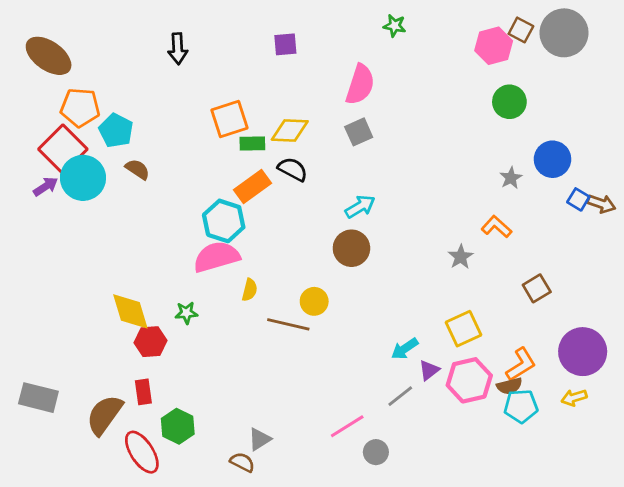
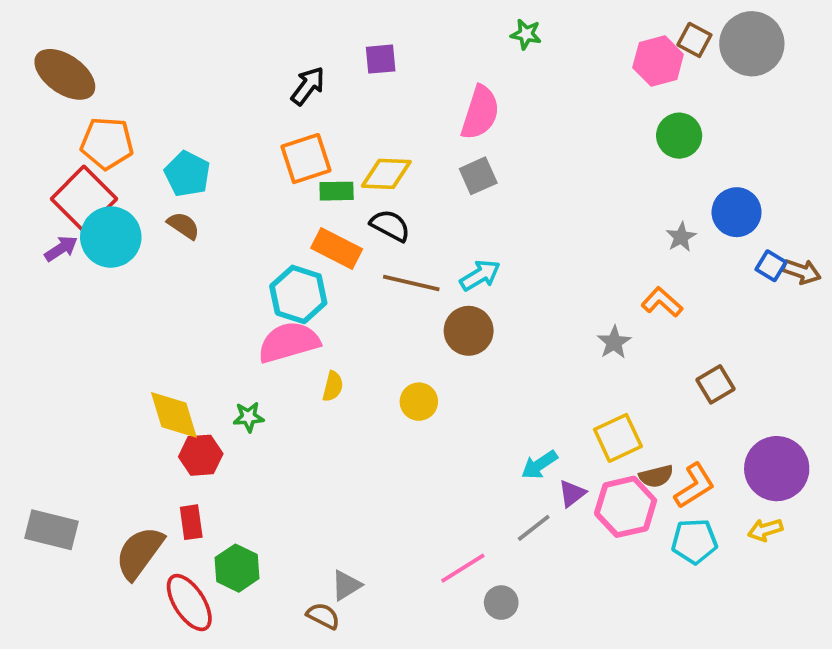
black arrow: (178, 49) -> (308, 86), moved, turned -140
cyan pentagon: (116, 130) -> (187, 174), moved
orange rectangle: (252, 186) -> (337, 249), turned 63
brown line: (288, 324) -> (411, 283), moved
brown semicircle: (509, 386) -> (656, 476), moved

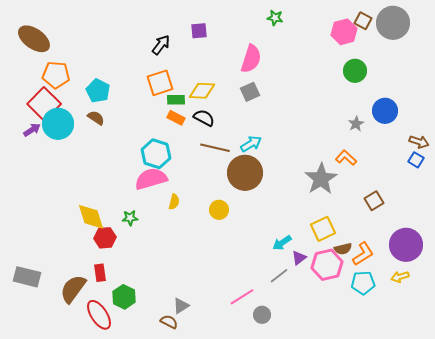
orange rectangle: (337, 249) -> (176, 118), moved, size x0.7
blue square: (771, 266) -> (416, 160), moved
brown circle: (469, 331) -> (245, 173), size x1.4
gray star: (614, 342) -> (321, 179), size x1.8

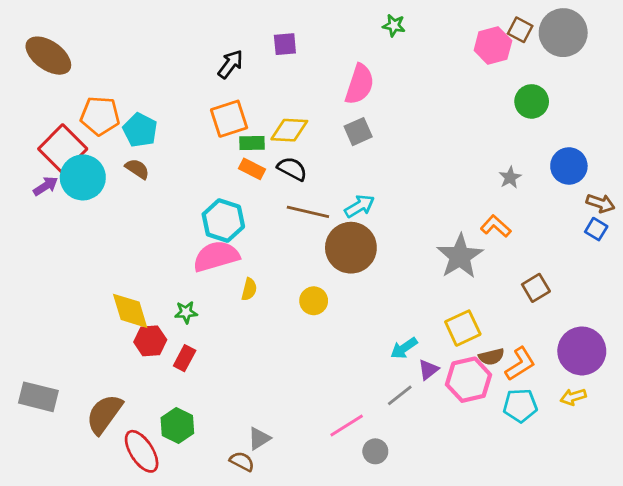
green circle: (355, 71) -> (532, 101), moved
orange pentagon: (56, 75) -> (100, 116), moved
blue circle: (385, 111) -> (569, 166), moved
red rectangle: (100, 273) -> (185, 358), moved, turned 36

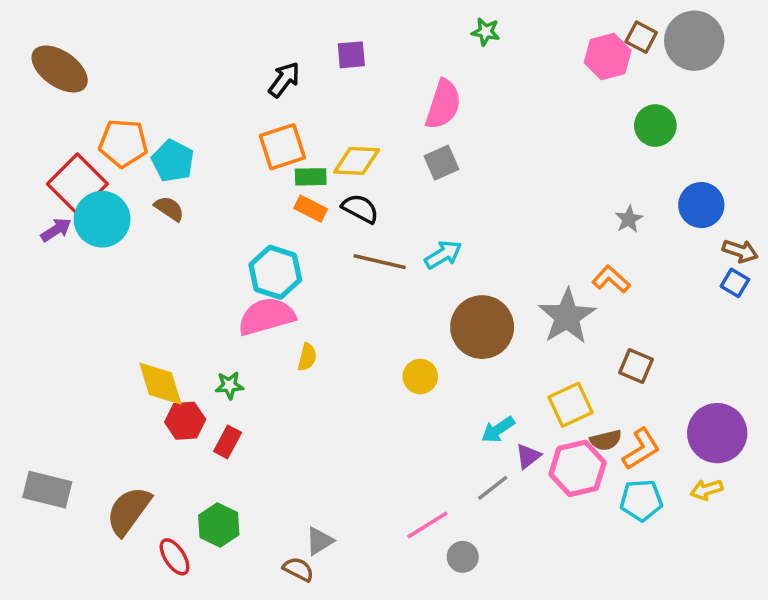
brown circle: (351, 248) -> (482, 327), moved
brown square: (536, 288) -> (636, 366), moved, turned -36
yellow circle: (314, 301) -> (420, 377), moved
red ellipse: (142, 451) -> (175, 557), size x0.7

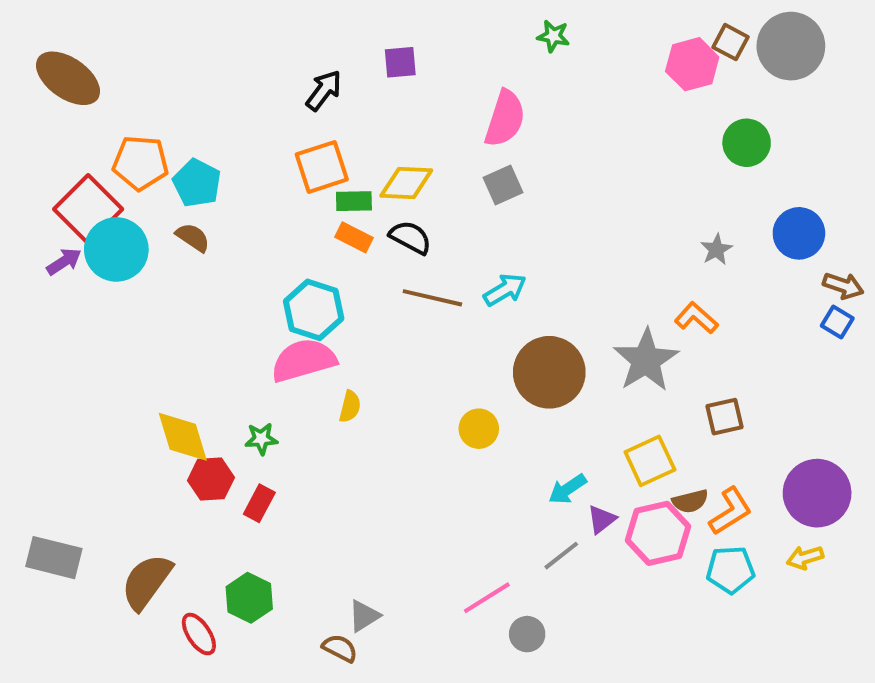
brown square: (636, 366) -> (724, 417), turned -36

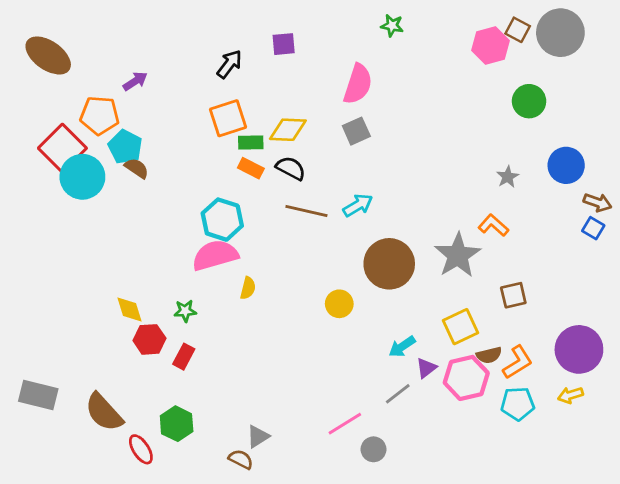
cyan pentagon: (197, 183) -> (125, 147), moved
purple arrow: (64, 262) -> (135, 81), moved
yellow diamond: (183, 437) -> (129, 309), size x0.7
brown semicircle: (147, 582) -> (104, 412), turned -78

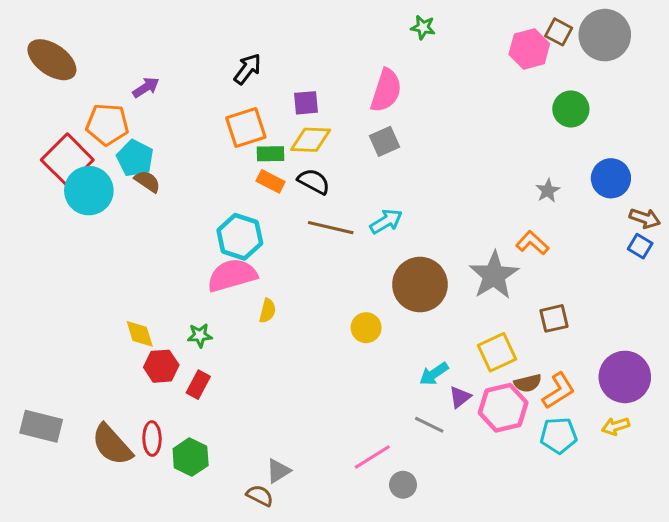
purple square: (284, 44) -> (306, 103), moved
gray line: (398, 394) -> (429, 425), turned 64
red ellipse: (141, 449) -> (152, 439), moved, turned 32

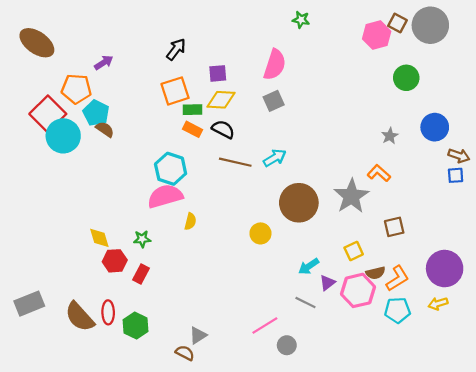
blue square: (640, 246) -> (456, 175), turned -35
yellow square: (497, 352) -> (354, 251), size x0.7
gray rectangle: (41, 426) -> (29, 304), turned -36

